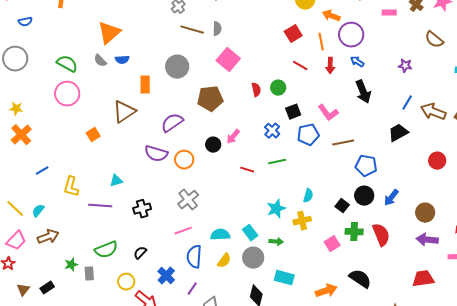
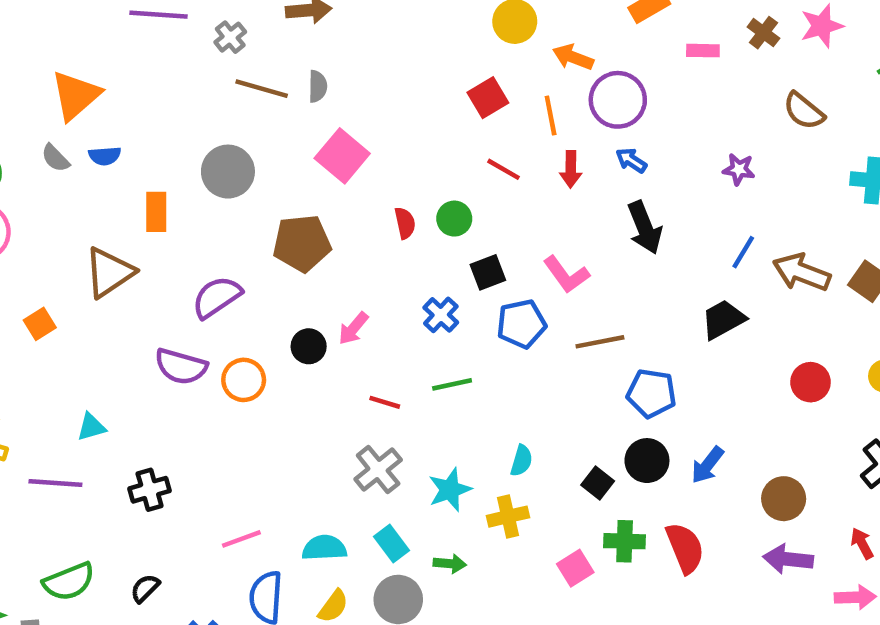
gray cross: (188, 200) -> (378, 470), moved

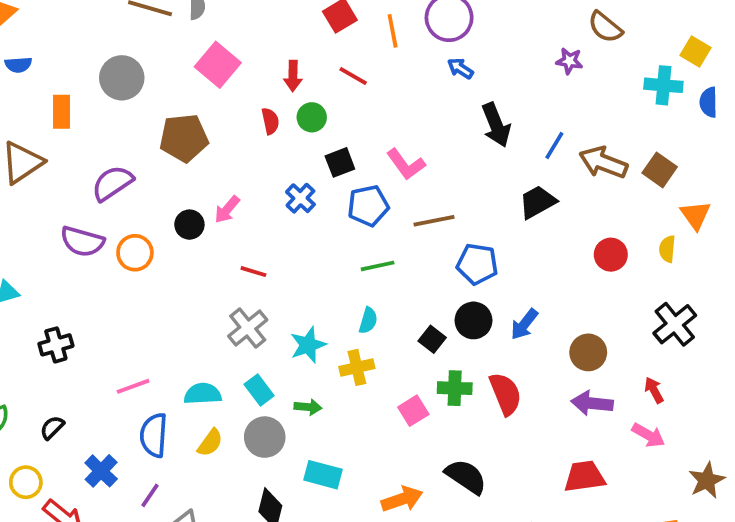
red arrow: (571, 169) -> (293, 76), moved
purple star: (739, 169) -> (569, 61), moved
black arrow: (645, 228) -> (496, 125), moved
green line: (452, 384) -> (378, 266), moved
pink arrow: (855, 597) -> (648, 435), turned 32

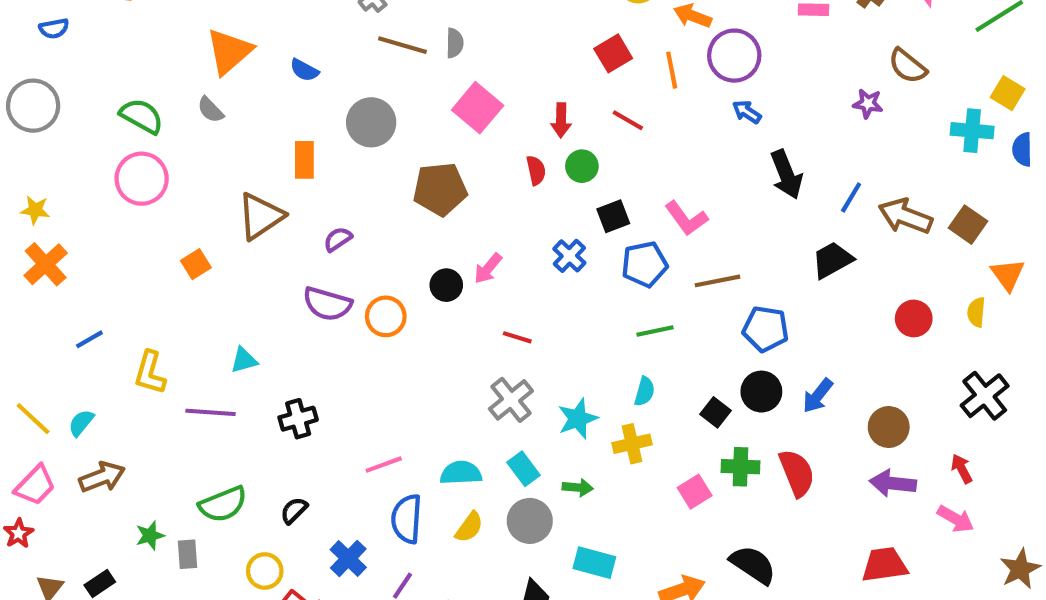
blue semicircle: (18, 65) -> (304, 70), moved, turned 32
purple semicircle: (112, 183) -> (338, 239), moved, size x0.6

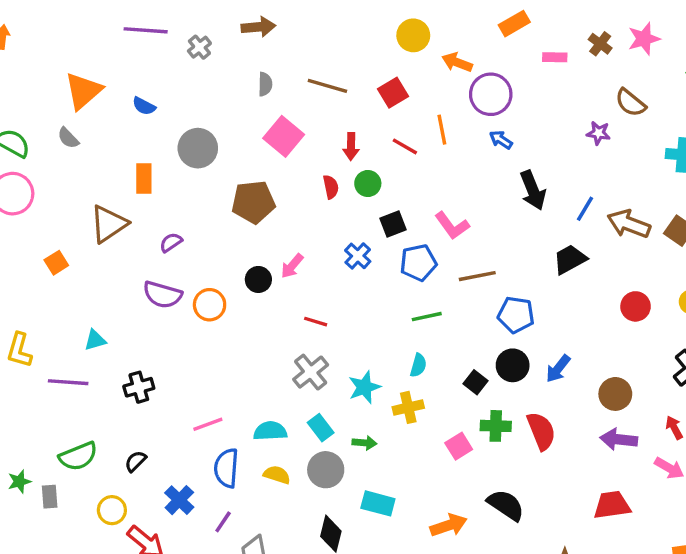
brown line: (402, 45) -> (327, 86), moved
orange line: (672, 70) -> (442, 130), moved
yellow semicircle: (469, 527) -> (277, 475), turned -108

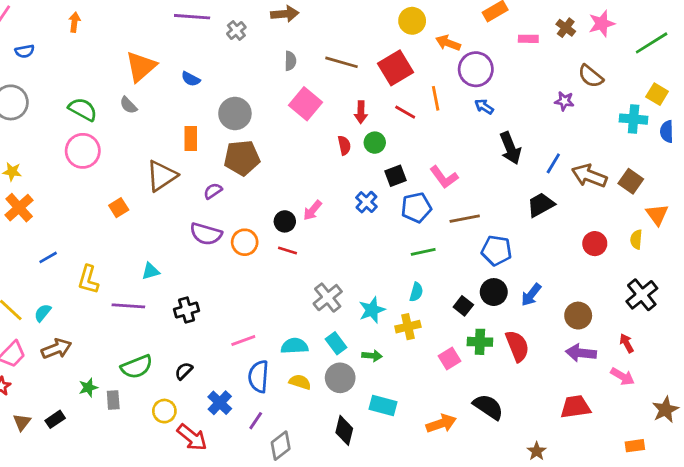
red square: (393, 93) -> (396, 68), size x1.4
brown pentagon: (253, 202) -> (242, 158), moved
red line: (316, 322) -> (288, 251), moved

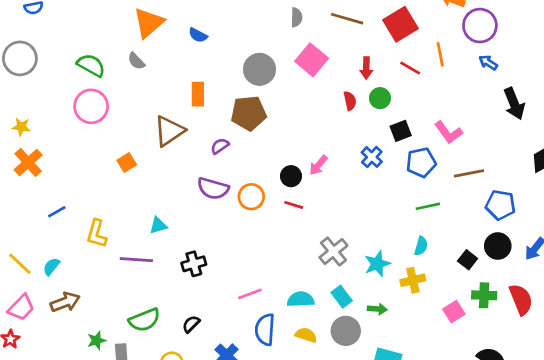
gray circle: (235, 114) -> (259, 69), moved

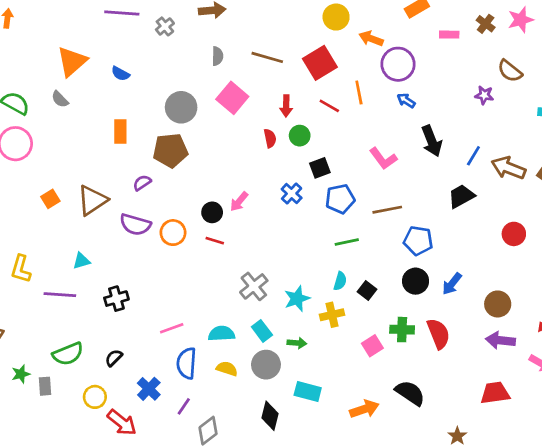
brown triangle: (169, 131) -> (92, 200), moved
pink L-shape: (448, 132) -> (383, 158), moved
black square: (468, 260) -> (367, 291), moved

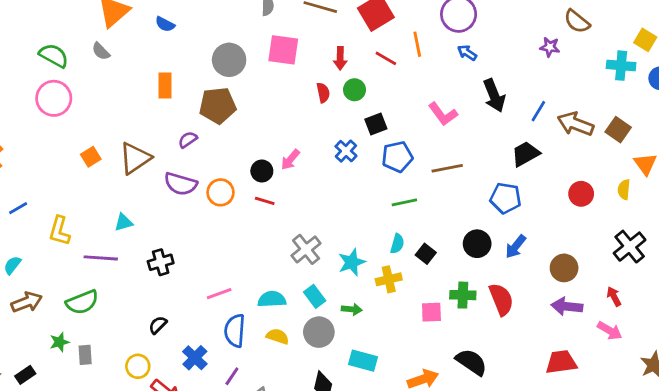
pink square: (232, 98) -> (283, 50), turned -32
blue pentagon: (418, 241) -> (506, 198), moved
pink square: (372, 346) -> (431, 312), turned 30
green semicircle: (68, 354) -> (82, 302), moved

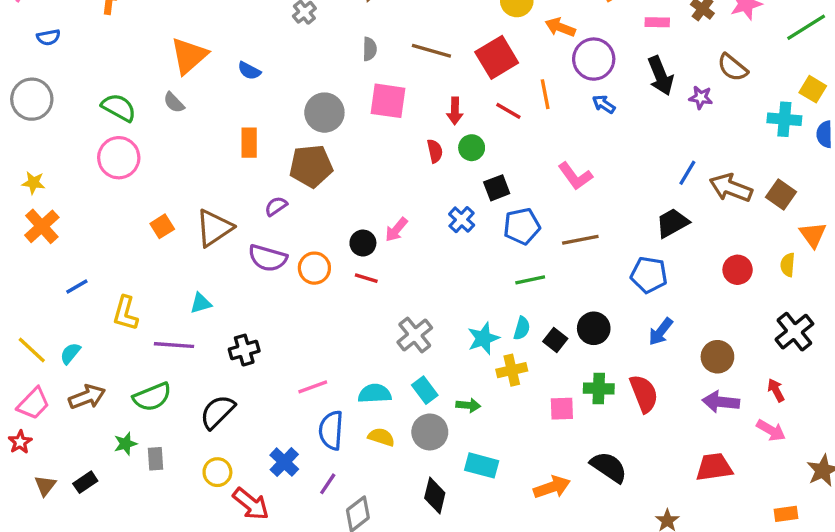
black arrow: (494, 95) -> (661, 76), moved
black circle: (477, 244) -> (594, 328), moved
cyan star: (352, 262) -> (483, 338), moved
black semicircle: (158, 325) -> (217, 412), moved, size x1.6

